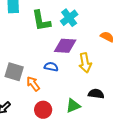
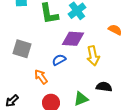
blue semicircle: (51, 67) -> (59, 60), turned -40
gray square: (14, 72) -> (22, 49), moved

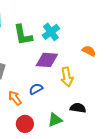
blue semicircle: (59, 60) -> (36, 89), moved

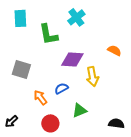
cyan cross: (51, 32) -> (76, 17), moved
black semicircle: (78, 108) -> (116, 123), moved
green triangle: (55, 120) -> (79, 110), moved

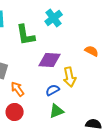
blue semicircle: (61, 88) -> (53, 90), moved
orange arrow: (40, 97) -> (18, 89), moved
red circle: (50, 123) -> (15, 112), moved

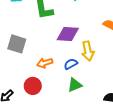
orange arrow: (18, 89) -> (45, 63), moved, turned -70

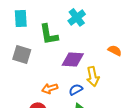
gray square: (17, 44) -> (22, 54), moved

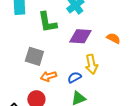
gray square: (22, 54) -> (34, 56), moved
purple diamond: (73, 59) -> (80, 36), moved

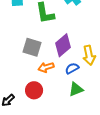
purple diamond: (80, 36) -> (63, 45), moved, turned -45

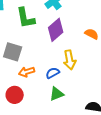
purple diamond: (63, 45) -> (56, 30), moved

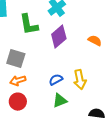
yellow arrow: (70, 60) -> (80, 80), moved
orange arrow: (27, 72) -> (18, 81), moved

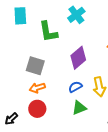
purple diamond: (59, 37) -> (78, 58), moved

